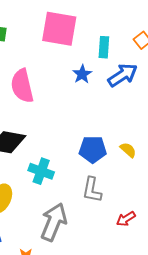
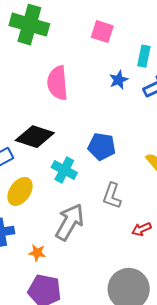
pink square: (59, 29) -> (102, 32), size x0.6
blue pentagon: (93, 149) -> (102, 147), moved

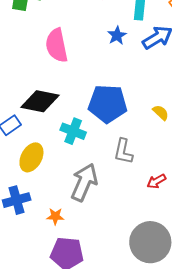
blue pentagon: (102, 147) -> (108, 104), size x1.4

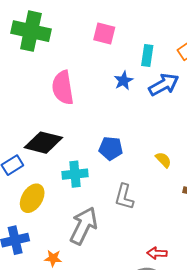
blue pentagon: (108, 104) -> (111, 148), size x0.6
cyan cross: (73, 131) -> (75, 174), turned -30
red arrow: (156, 181) -> (157, 253), moved, turned 30

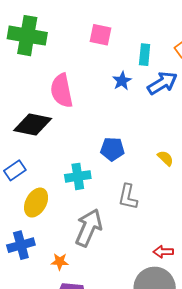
black diamond: (43, 143) -> (33, 124), moved

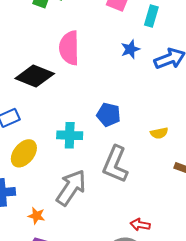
cyan rectangle: (145, 55) -> (151, 16), moved
yellow semicircle: (165, 158) -> (159, 133), turned 114
gray L-shape: (128, 197) -> (115, 164), size x1.4

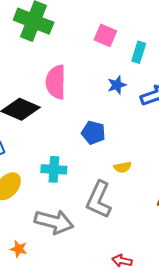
blue pentagon: (109, 115) -> (93, 133), moved
yellow semicircle: (159, 133) -> (123, 167), moved
gray arrow: (71, 188) -> (54, 222), turned 69

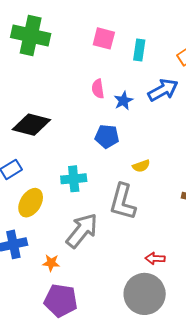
pink semicircle: (56, 82) -> (98, 89), moved, size x0.6
blue star: (117, 85) -> (123, 101), moved
gray arrow: (54, 222) -> (82, 231), turned -57

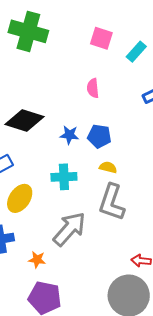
cyan rectangle: (139, 50) -> (136, 52), turned 30
blue star: (123, 101) -> (69, 135), moved, turned 30
yellow semicircle: (141, 166) -> (108, 167), moved, turned -150

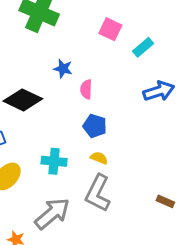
pink semicircle: (93, 88) -> (86, 89), moved
blue star: (69, 135) -> (63, 69), moved

